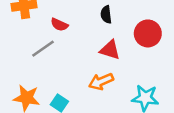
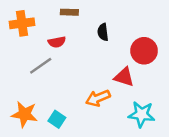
red semicircle: (59, 25) -> (57, 42), turned -35
red triangle: (110, 50) -> (124, 77), moved

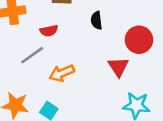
red triangle: (124, 77) -> (118, 67), turned 40
orange arrow: (98, 98) -> (62, 73), moved

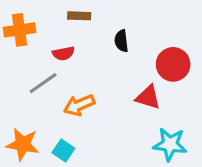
red triangle: (118, 67) -> (148, 97), turned -40

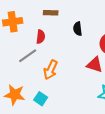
red semicircle: (63, 53) -> (41, 37), turned -72
orange arrow: (79, 105) -> (51, 70), turned -42

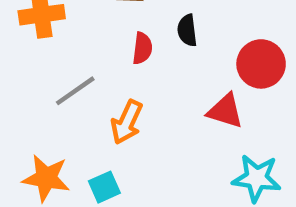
red semicircle: (41, 37) -> (142, 48), moved
cyan square: (41, 99) -> (104, 187), turned 32

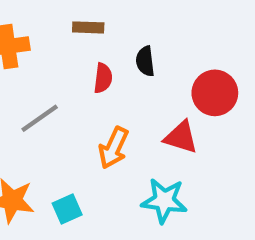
orange arrow: (127, 122) -> (114, 148), moved
cyan star: (257, 178) -> (164, 201), moved

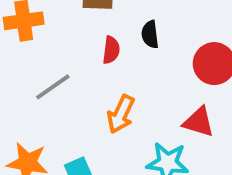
red triangle: (181, 137) -> (199, 122), moved

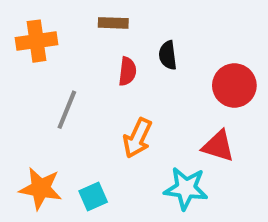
gray line: (53, 87) -> (67, 110), turned -33

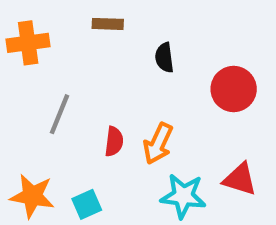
red semicircle: (127, 71) -> (114, 141), moved
orange arrow: (137, 138) -> (158, 144), moved
red triangle: (218, 146) -> (240, 179), moved

